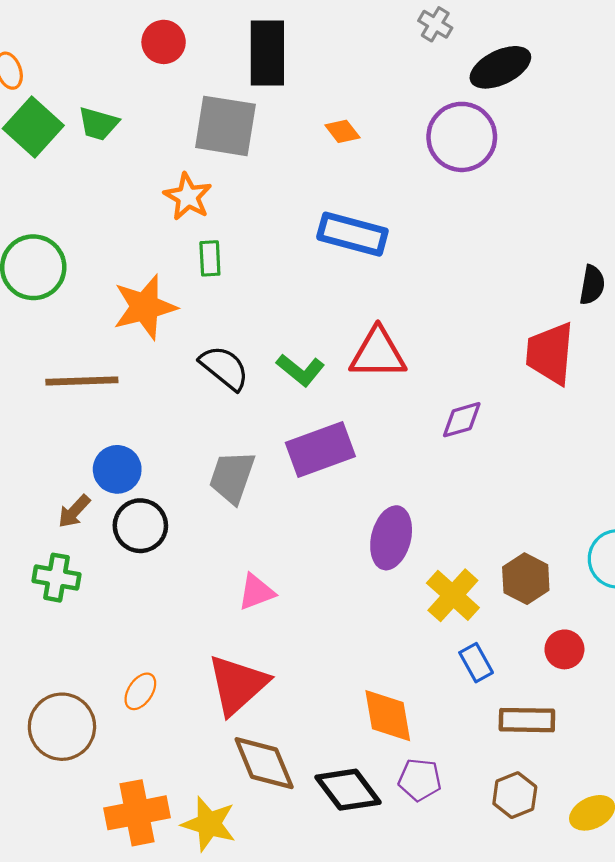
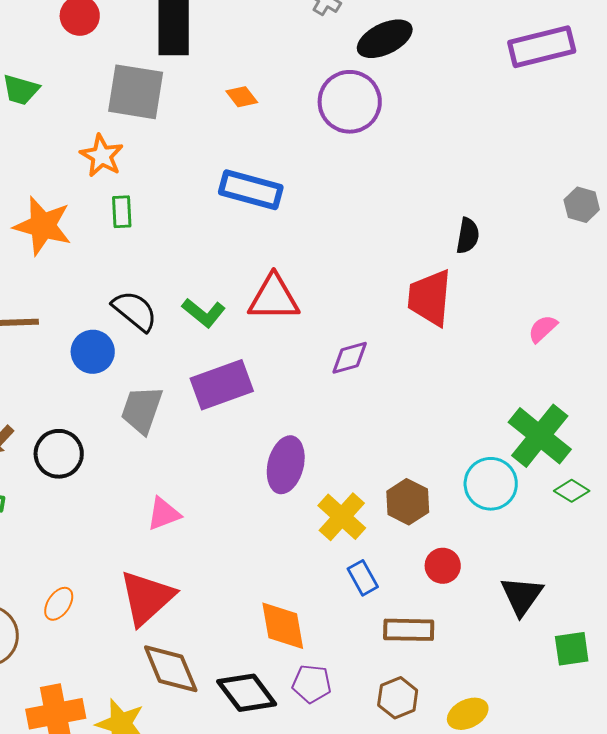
orange star: (145, 307) -> (43, 226), moved, turned 30
blue circle: (117, 469) -> (93, 352), moved

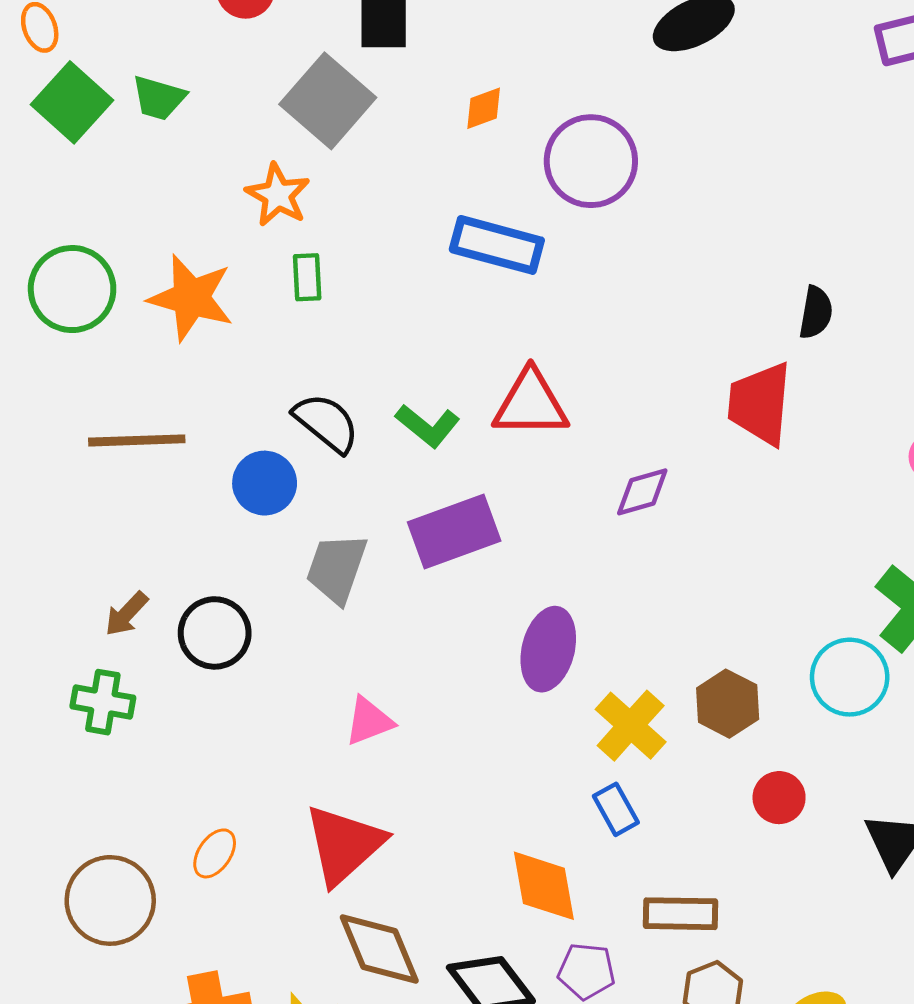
gray square: (136, 92) -> (328, 101), turned 32
orange diamond: (242, 97) -> (484, 108), turned -72
purple circle: (350, 102) -> (591, 161), moved
blue rectangle: (363, 578) -> (616, 809), moved
brown rectangle: (409, 630) -> (681, 914), moved

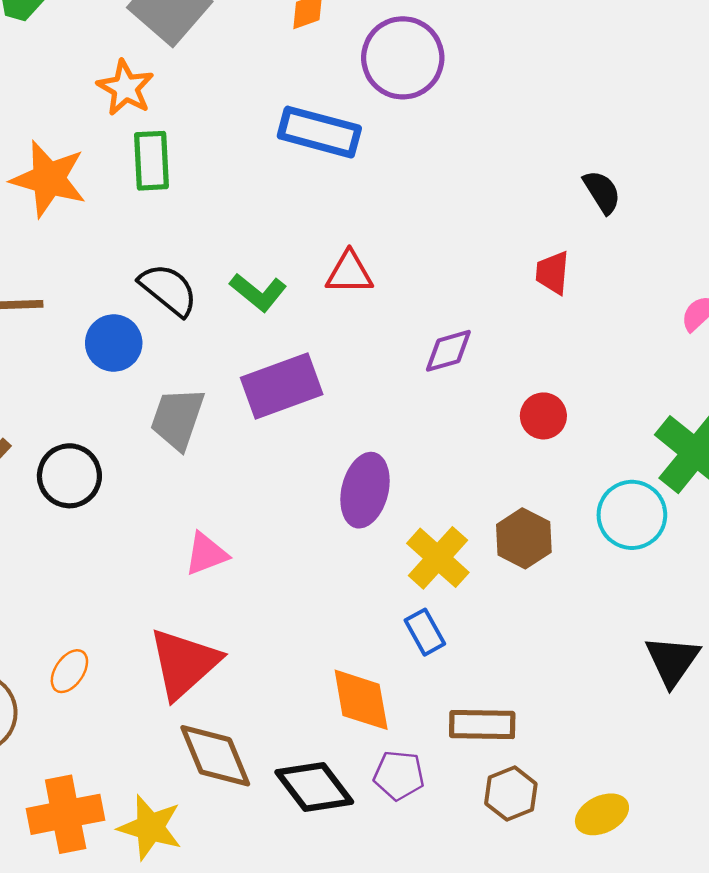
green rectangle: (307, 277) -> (151, 161), size x1.4
black semicircle: (816, 313) -> (602, 192), turned -42
red triangle: (531, 404) -> (349, 273), size x0.7
red trapezoid: (760, 404) -> (552, 273), size x0.6
red circle: (779, 798) -> (543, 416), moved

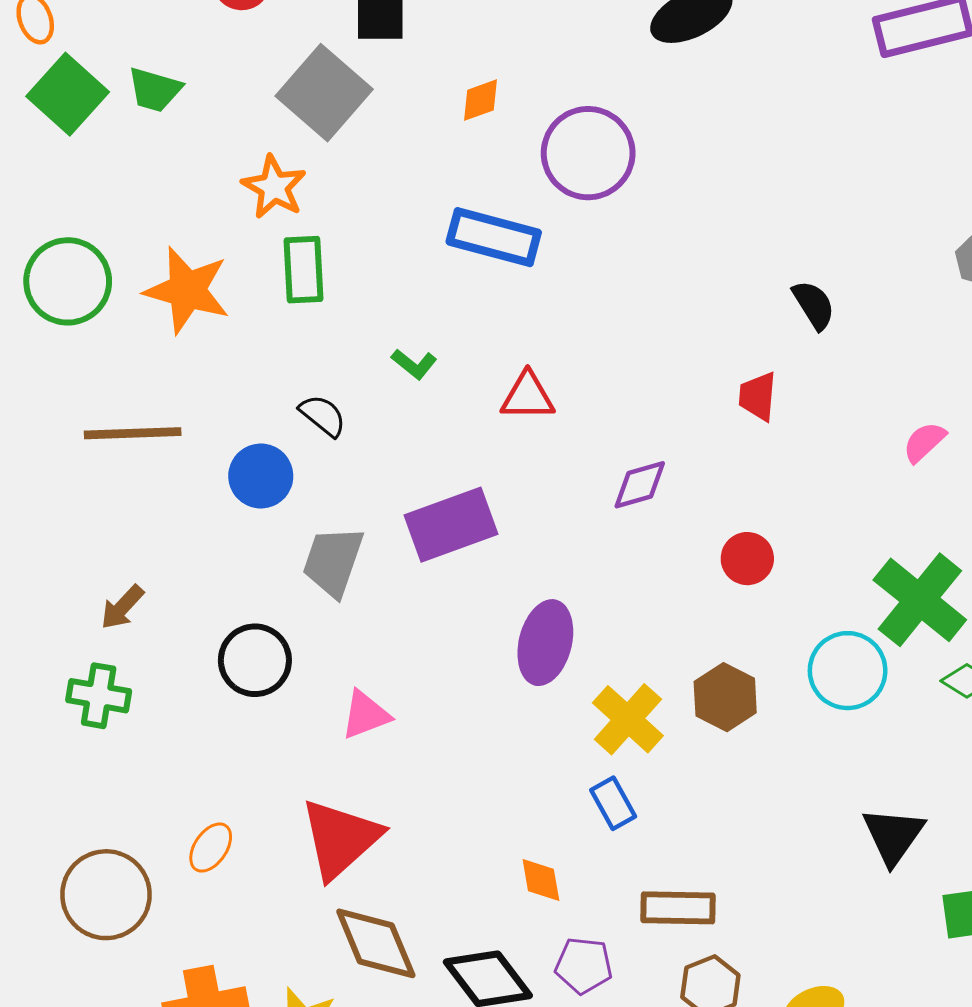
black semicircle: (168, 290) -> (323, 416), size x0.7
green L-shape: (258, 292) -> (414, 364), moved, size x0.7
black circle: (69, 476) -> (255, 660), moved
orange diamond: (361, 700) -> (541, 880), size x0.6

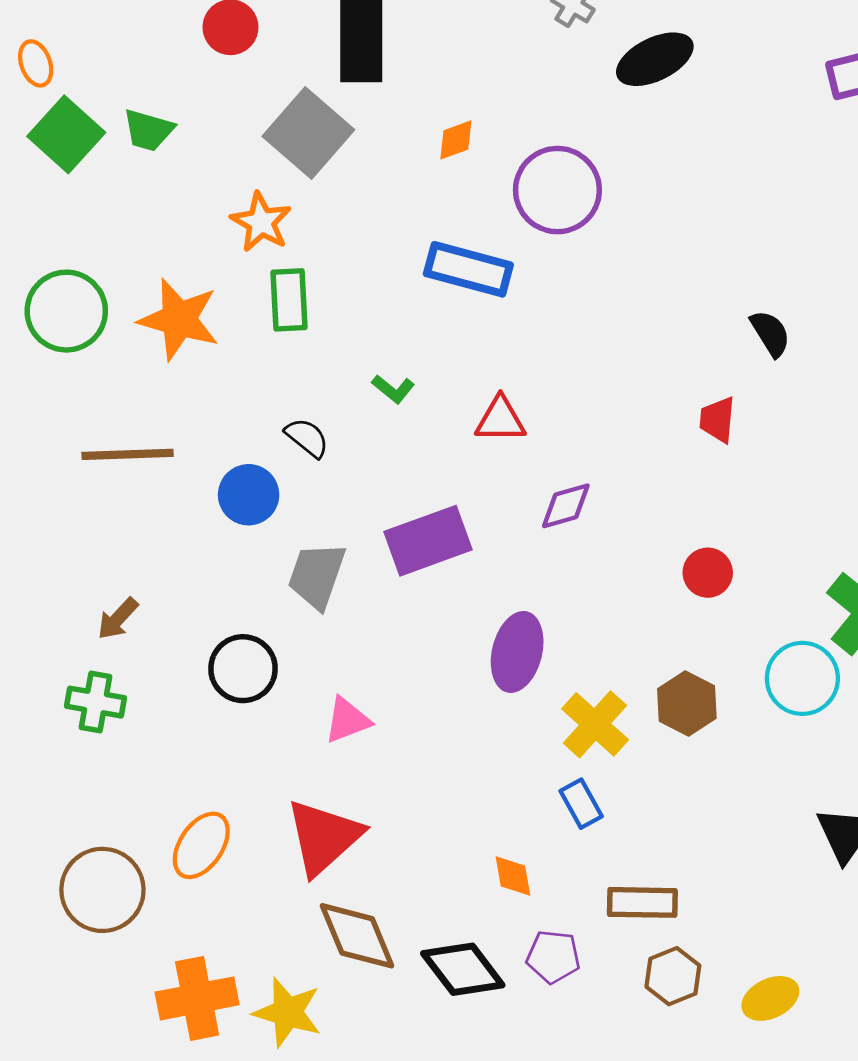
purple diamond: (640, 485) -> (566, 506), moved
orange ellipse: (211, 848) -> (201, 845), size x1.4

